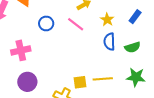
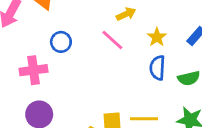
blue circle: (46, 23) -> (61, 42), moved

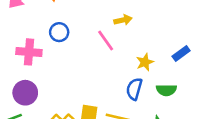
yellow star: (157, 37) -> (145, 62), moved
blue semicircle: (157, 68) -> (134, 89), moved

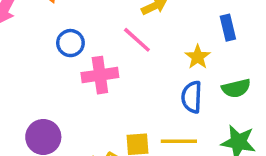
pink cross: (29, 52) -> (100, 75), moved
blue rectangle: (181, 54) -> (228, 28), moved, turned -54

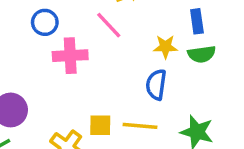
yellow star: (198, 57) -> (165, 47), turned 30
green semicircle: (236, 88) -> (202, 54), moved

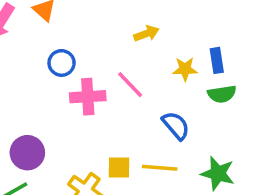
pink line: (109, 25) -> (130, 85), moved
yellow star: (165, 47) -> (185, 69), moved
blue semicircle: (156, 85) -> (176, 125), turned 132

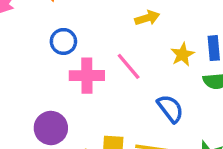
yellow star: (185, 69) -> (182, 55), turned -30
purple circle: (27, 153) -> (51, 128), moved

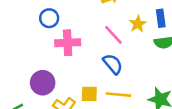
pink line: (129, 66) -> (113, 35), moved
blue semicircle: (170, 109) -> (113, 64), moved

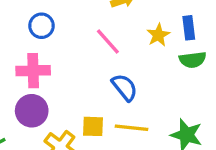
pink line: (113, 35) -> (108, 42), moved
pink cross: (68, 43) -> (33, 71), moved

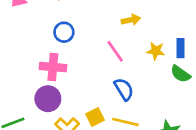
yellow star: (158, 35) -> (156, 51), turned 30
green semicircle: (193, 60) -> (180, 74), turned 35
yellow square: (93, 126) -> (95, 117), turned -36

